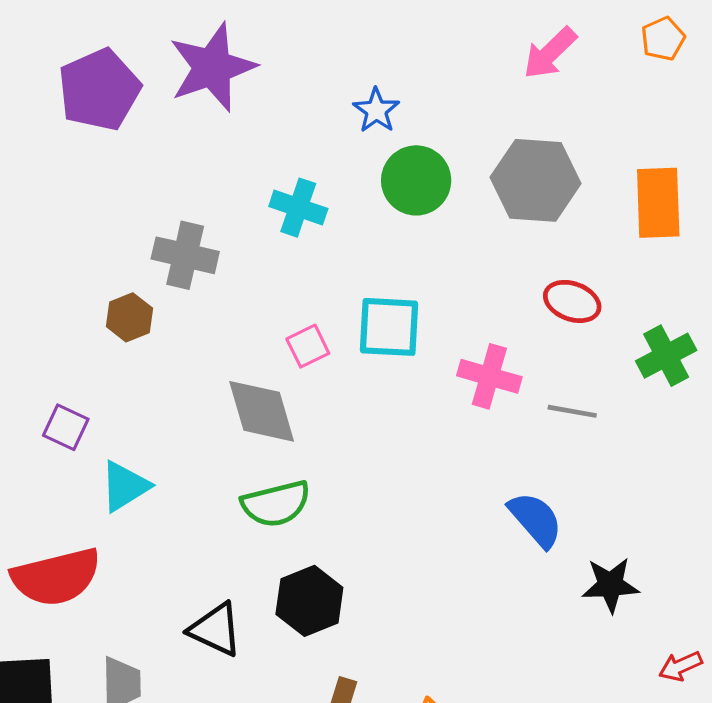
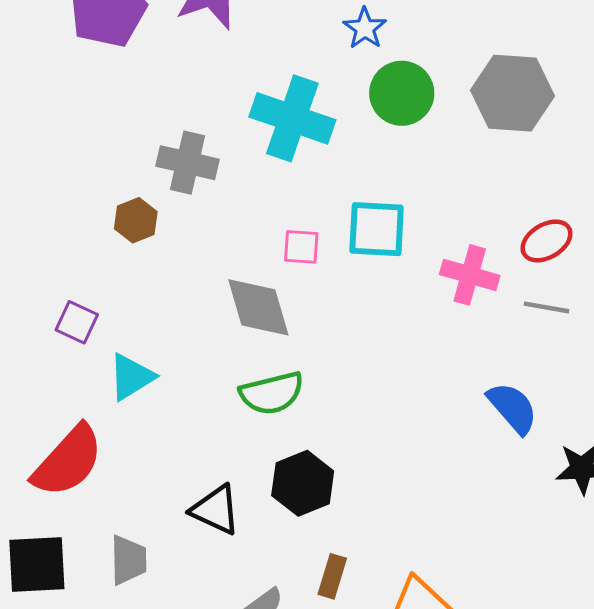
cyan cross: (298, 208) -> (292, 118), size x1.6
red ellipse: (572, 301) -> (546, 241), moved, turned -51
pink square: (308, 346) -> (301, 247), turned 30
red semicircle: (56, 577) -> (68, 461), turned -34

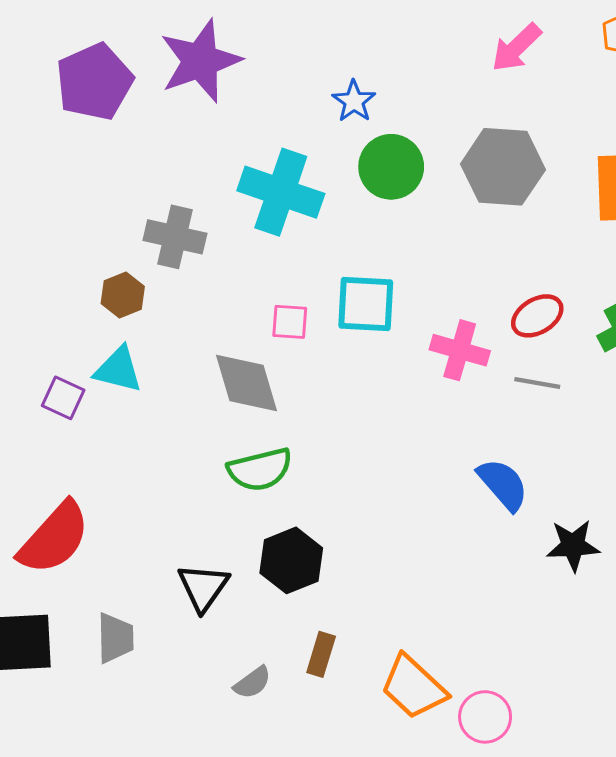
cyan triangle: (131, 377) -> (118, 370), moved, turned 46
black triangle: (216, 510) -> (203, 587), turned 40

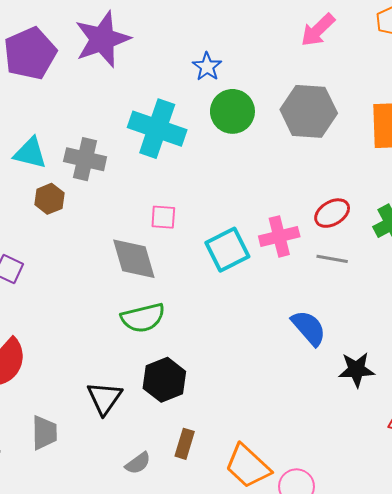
cyan square: (366, 304) -> (227, 250), moved, turned -30
pink cross: (460, 350) -> (279, 236), turned -30
cyan triangle: (118, 370) -> (30, 153), moved

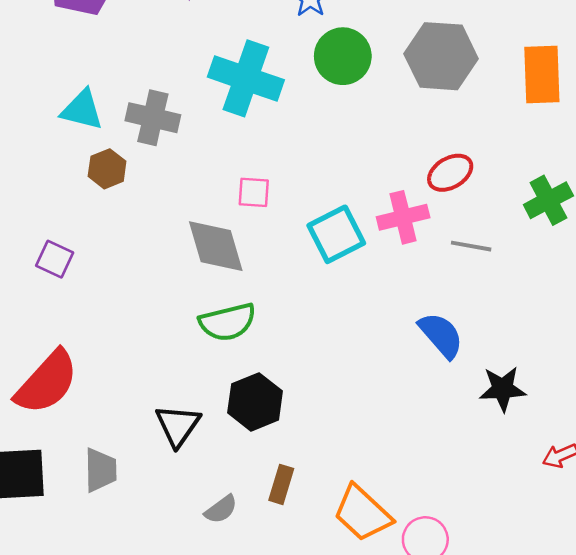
red ellipse: (332, 213) -> (450, 173), moved

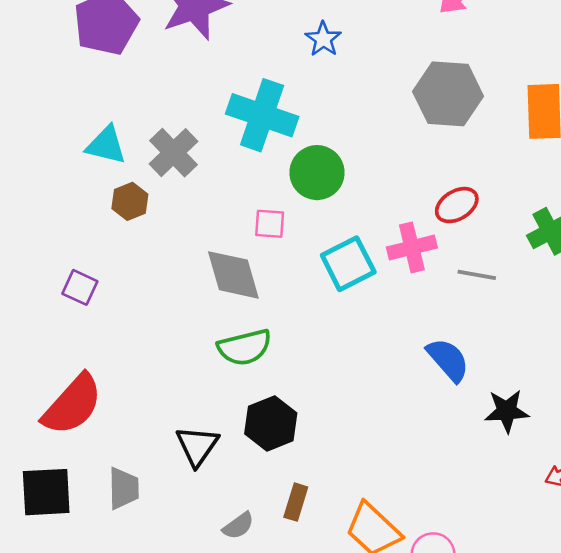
green circle: (343, 56) -> (317, 173), moved
gray cross: (153, 118) -> (173, 153), turned 33

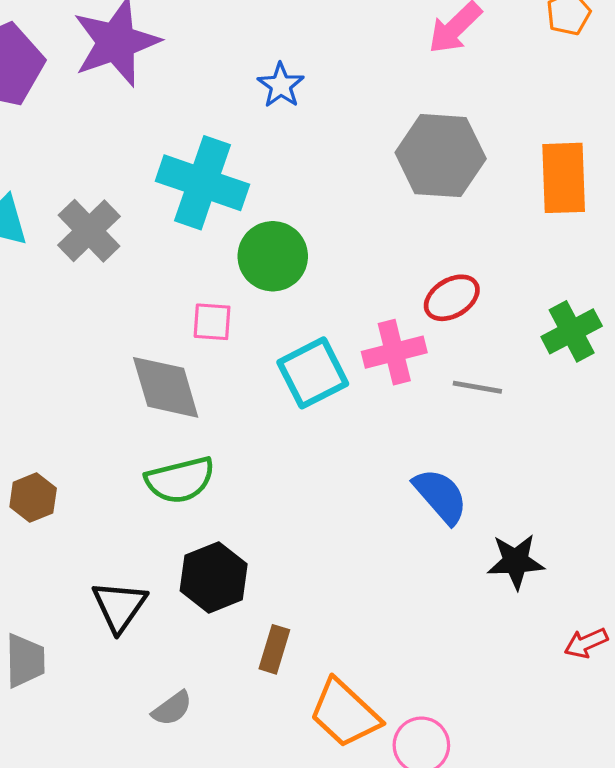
brown hexagon: (130, 201) -> (33, 498), moved
brown rectangle: (296, 502) -> (274, 649), moved

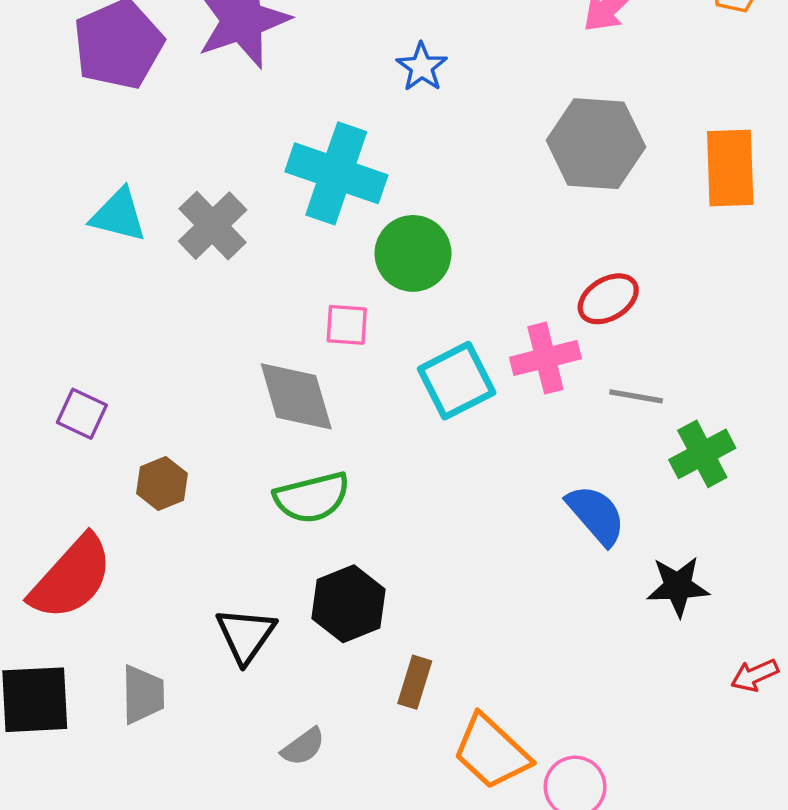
green cross: (572, 331) -> (702, 454), moved
brown hexagon: (33, 498) -> (162, 484), moved

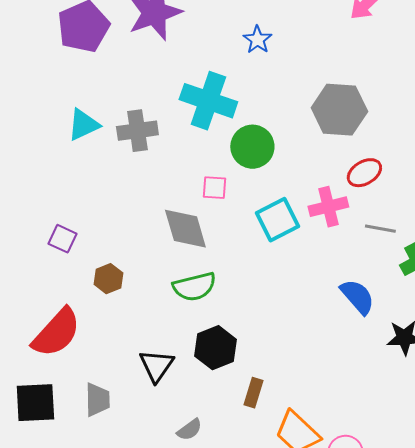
gray hexagon: (596, 144) -> (339, 110), moved
cyan triangle: (118, 215) -> (83, 125), turned -39
gray cross: (213, 226) -> (137, 131), turned 36

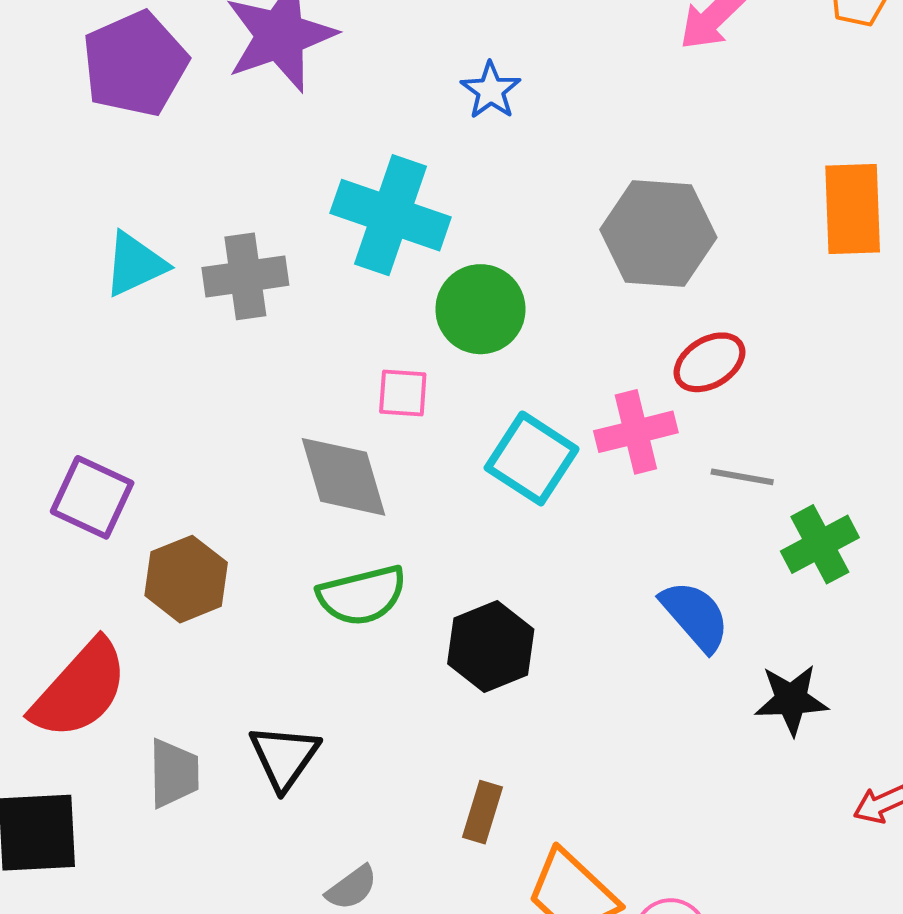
cyan square: (277, 220) -> (532, 458), turned -30
purple square: (62, 239) -> (92, 497), size x1.4
brown hexagon: (108, 279) -> (186, 579), size x1.4
black hexagon: (215, 348) -> (491, 647), moved
gray trapezoid: (97, 400) -> (174, 773), moved

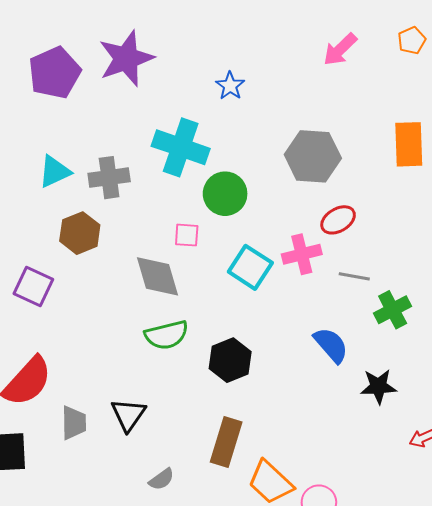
brown hexagon: (186, 579) -> (80, 233), moved
brown rectangle: (483, 812) -> (226, 442), size x1.6

